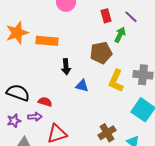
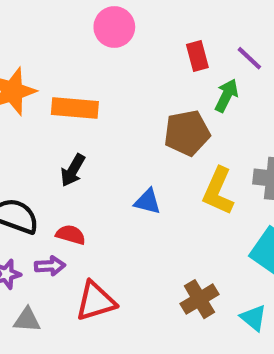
black arrow: (66, 67) -> (73, 170), moved, turned 35

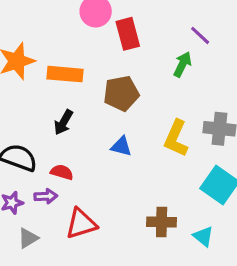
red rectangle: (197, 56) -> (128, 34), moved, size x1.4
brown pentagon: (187, 133) -> (121, 93), moved
brown cross: (199, 299) -> (162, 222), turned 32
gray triangle: (27, 320) -> (28, 238), turned -35

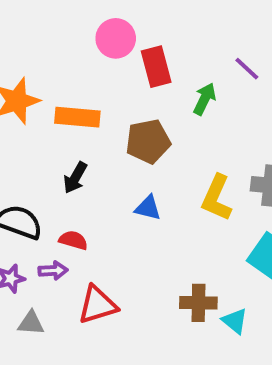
green arrow: (182, 64) -> (205, 99), moved
cyan triangle: (203, 236) -> (235, 321), moved
gray triangle: (28, 238) -> (31, 323), turned 35

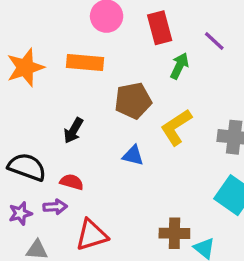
red rectangle: (156, 67) -> (160, 28), moved
orange rectangle: (77, 117) -> (85, 63), moved
yellow L-shape: (217, 198) -> (176, 127), moved, turned 33

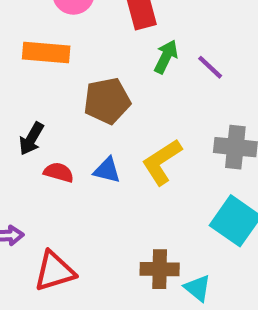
purple line: (214, 41) -> (210, 67), moved
yellow L-shape: (176, 127) -> (162, 162), moved
red semicircle: (72, 182) -> (59, 172), moved

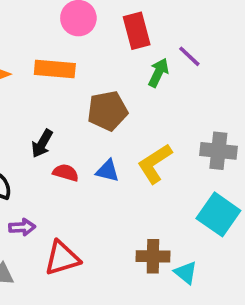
purple line: (210, 67) -> (189, 56), moved

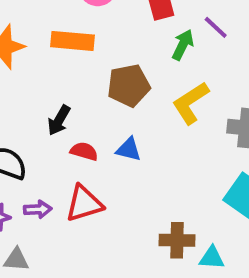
yellow L-shape: (155, 164) -> (191, 103), moved
red triangle: (62, 258) -> (84, 204), moved
cyan triangle: (186, 273) -> (212, 258), turned -35

